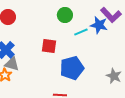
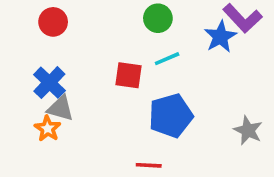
blue star: (99, 25) -> (220, 37), turned 30
cyan line: (81, 32) -> (167, 59), moved

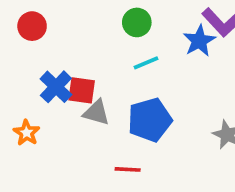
red square: (128, 75) -> (82, 90), moved
blue cross: (49, 83) -> (56, 87), moved
gray triangle: (60, 108) -> (96, 113), moved

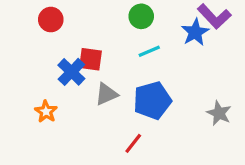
red square: (82, 90) -> (90, 59), moved
gray triangle: (96, 113) -> (106, 94), turned -40
red line: (128, 169) -> (133, 143), turned -55

